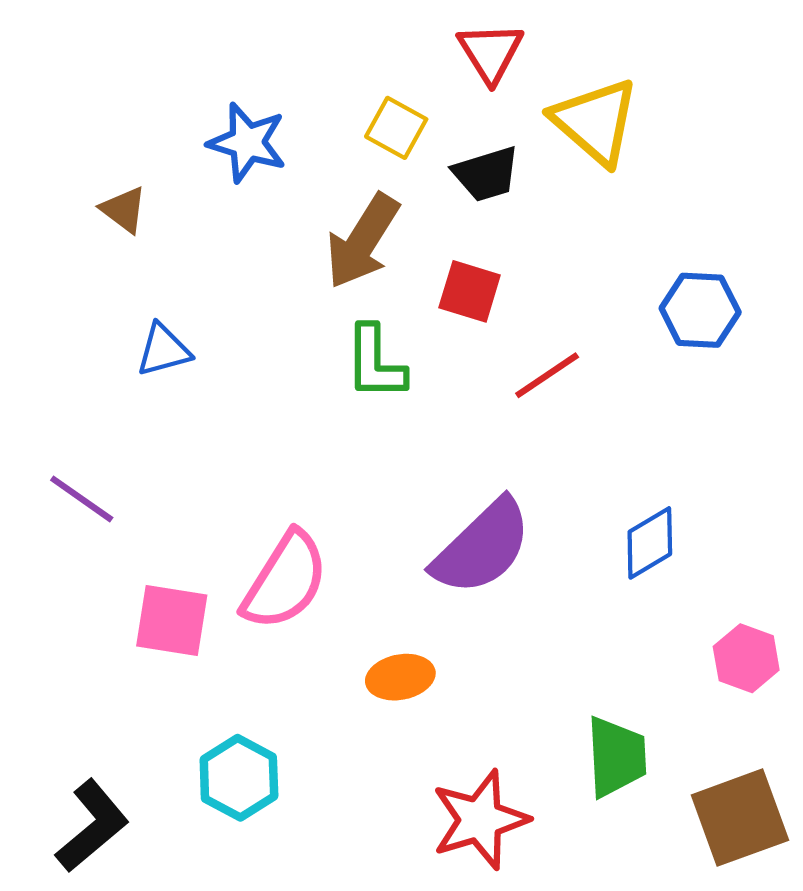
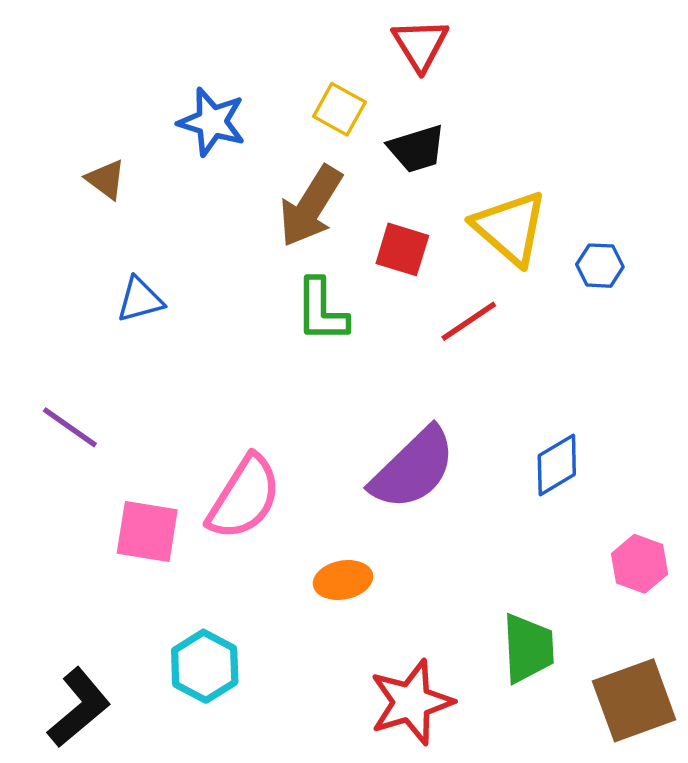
yellow triangle: (595, 122) -> (510, 228), moved
blue hexagon: (700, 310) -> (600, 266), size x0.7

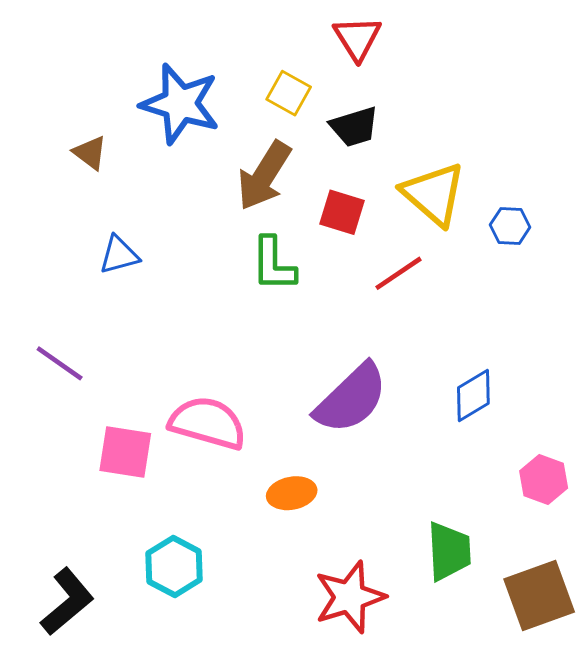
blue star: (212, 122) -> (180, 104), size x1.4
pink semicircle: (244, 497) -> (208, 423), turned -106

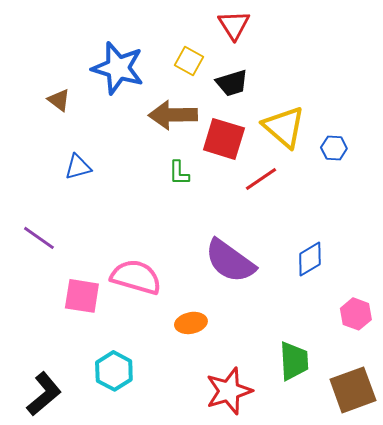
brown arrow: (264, 176) -> (173, 115), turned 57
red square: (342, 212) -> (224, 139), size x1.4
green L-shape: (273, 264) -> (179, 173), size x0.7
purple semicircle: (351, 399) -> (230, 261), turned 80

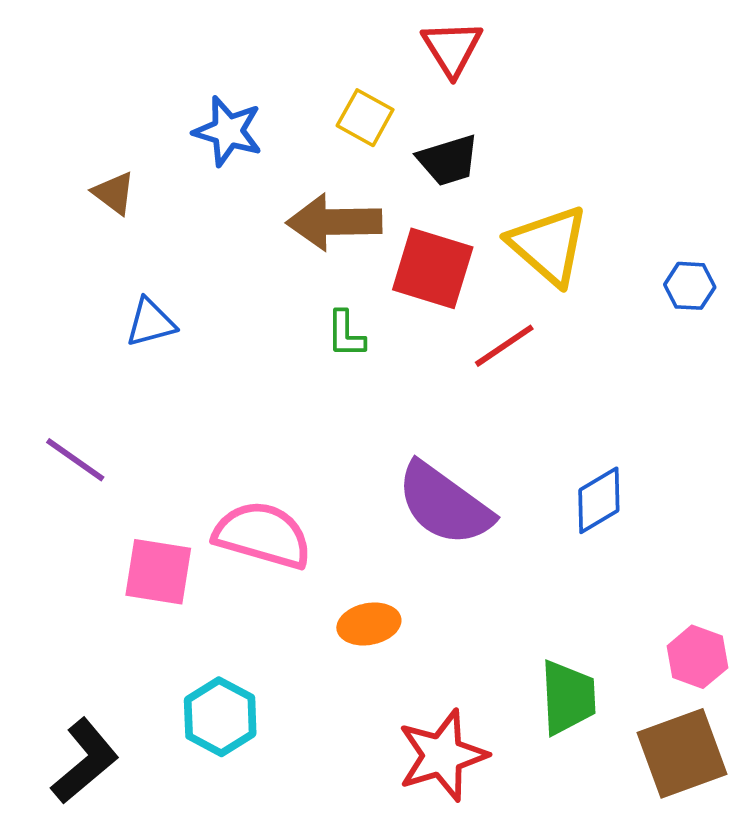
blue star: (118, 68) -> (228, 131), size x0.7
blue hexagon: (334, 148) -> (690, 286), moved
pink hexagon: (356, 314) -> (697, 657), moved

